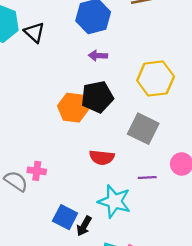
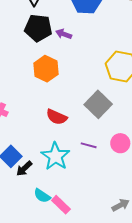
purple arrow: (98, 56) -> (64, 34), moved
black pentagon: (97, 97) -> (38, 28), moved

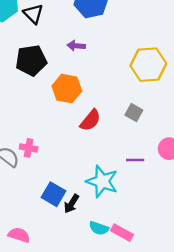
black pentagon: (38, 28) -> (31, 60), moved
gray square: (98, 104) -> (134, 113), size x0.6
red semicircle: (57, 117) -> (90, 120), moved, turned -60

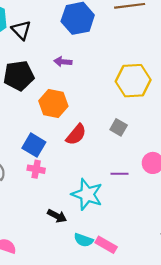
pink cross: (29, 148) -> (36, 169), moved
blue square: (54, 194) -> (34, 145), moved
black arrow: (72, 204) -> (57, 216), turned -96

